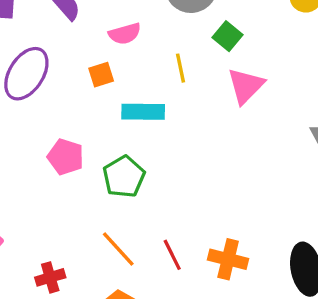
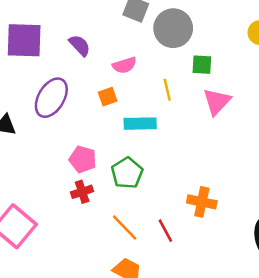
green square: (227, 36) -> (202, 65), turned -35
orange cross: (228, 259) -> (202, 202), moved
red cross: (50, 277) -> (82, 192), moved

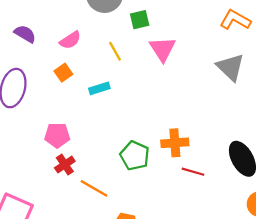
cyan rectangle: (140, 124) -> (99, 88), size x0.7
green pentagon: (127, 173) -> (135, 156), moved
orange line: (125, 228) -> (94, 188), moved
red line: (165, 231) -> (193, 172), moved, turned -30

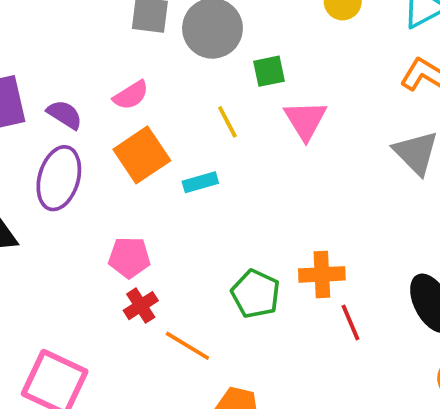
purple semicircle: (25, 34) -> (65, 115), moved
pink semicircle: (70, 40) -> (131, 95), moved
orange square: (63, 73) -> (142, 155), size x1.8
red line: (193, 172) -> (350, 323), turned 50

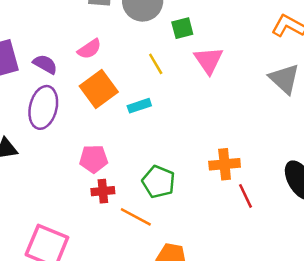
green pentagon: (256, 294) -> (159, 182), moved
red cross: (141, 306) -> (103, 191), turned 30

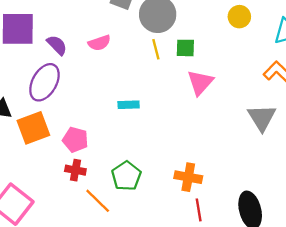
yellow line: (156, 64) -> (156, 49), moved
orange square: (99, 89) -> (33, 128), moved

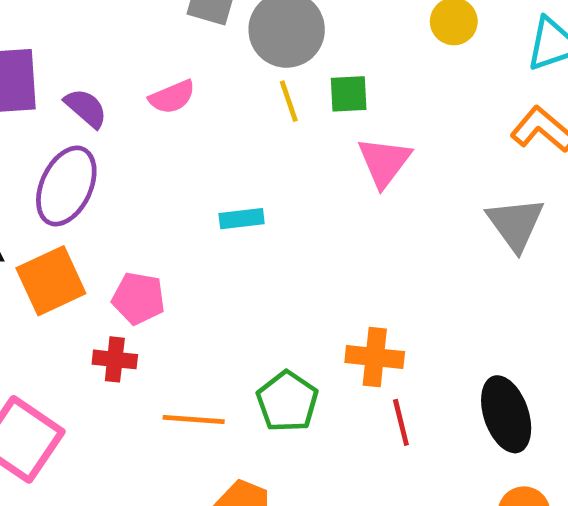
red cross: (75, 170) -> (115, 359), moved
green pentagon: (126, 176) -> (287, 401), moved
orange line: (98, 201) -> (194, 420), turned -36

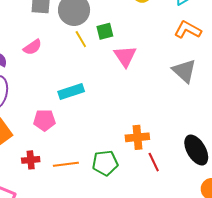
cyan rectangle: (242, 219) -> (71, 91), size x1.4
pink pentagon: (138, 298) -> (44, 120), moved
green pentagon: (287, 401) -> (105, 163), turned -30
orange line: (194, 420) -> (66, 164), moved

